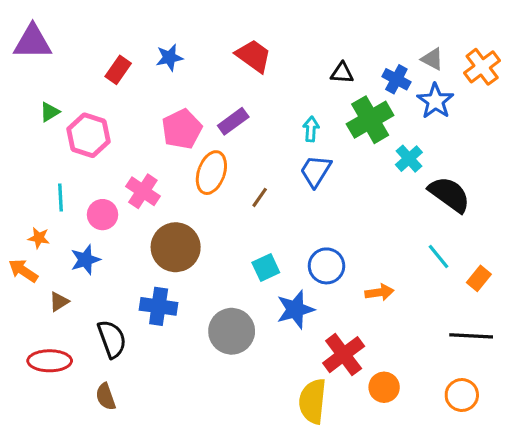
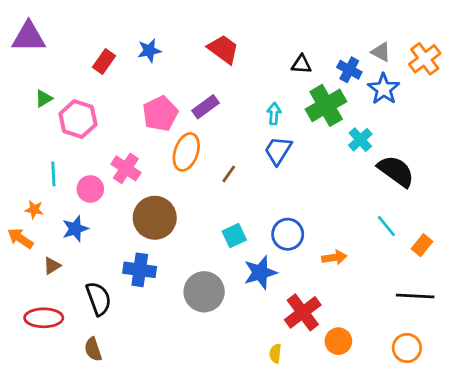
yellow semicircle: (312, 401) -> (275, 353), size x0.5

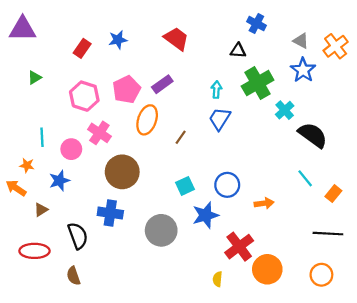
blue cross: (349, 70) -> (256, 24), moved
pink hexagon: (78, 119) -> (84, 96), moved
orange circle: (338, 341) -> (267, 269), size x1.4

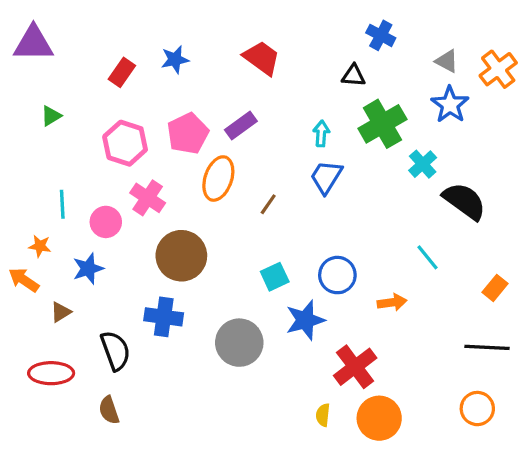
cyan line: (305, 178) -> (427, 257), moved
orange circle: (267, 269) -> (379, 418), moved

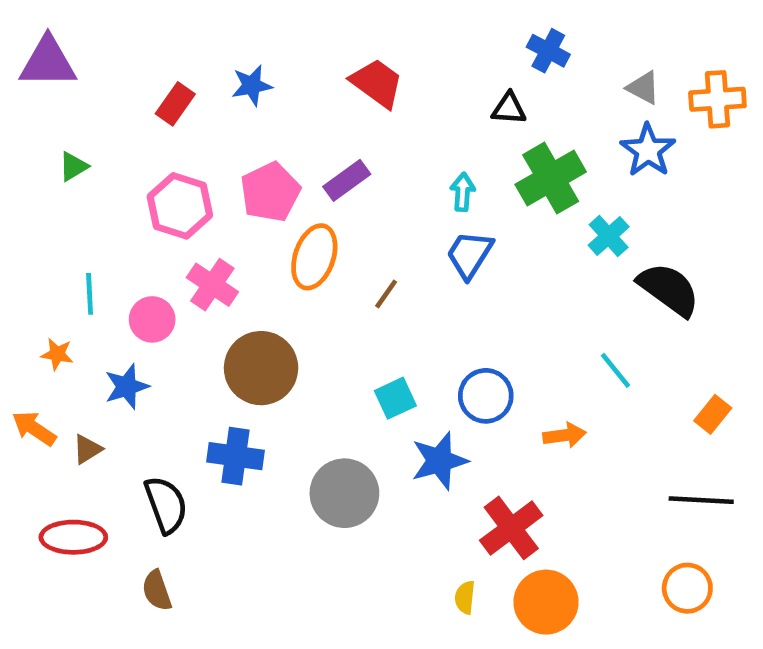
orange cross: (498, 69) -> (717, 99), turned 33
orange arrow: (24, 280) -> (34, 428), moved

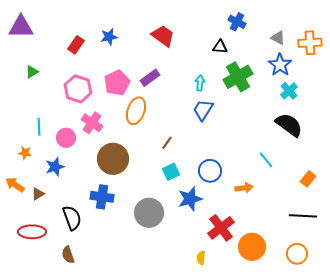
cyan cross: (609, 236) -> (289, 91), moved
brown line: (386, 294) -> (167, 143), moved
orange circle: (546, 602) -> (252, 247), moved

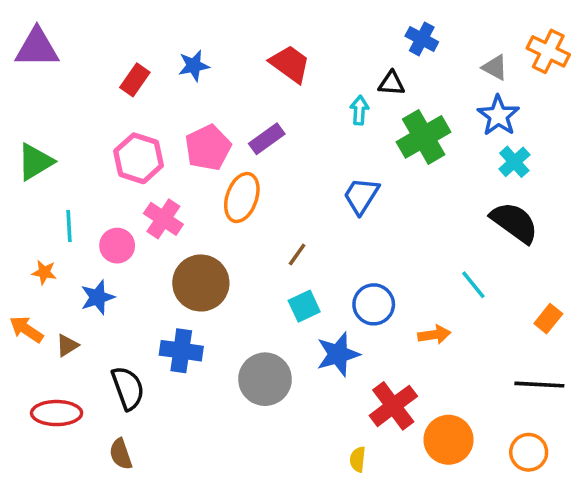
orange cross: (310, 43) -> (548, 51), moved, turned 30
green triangle: (32, 72) -> (35, 162), moved, size x1.6
cyan arrow: (200, 83) -> (359, 110), moved

